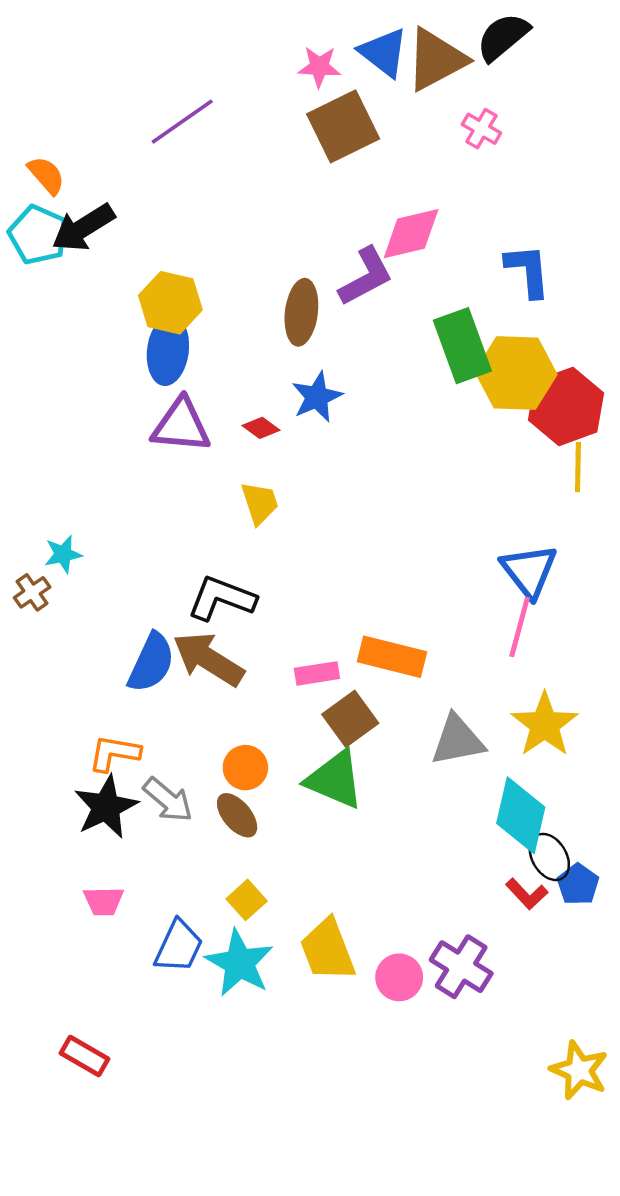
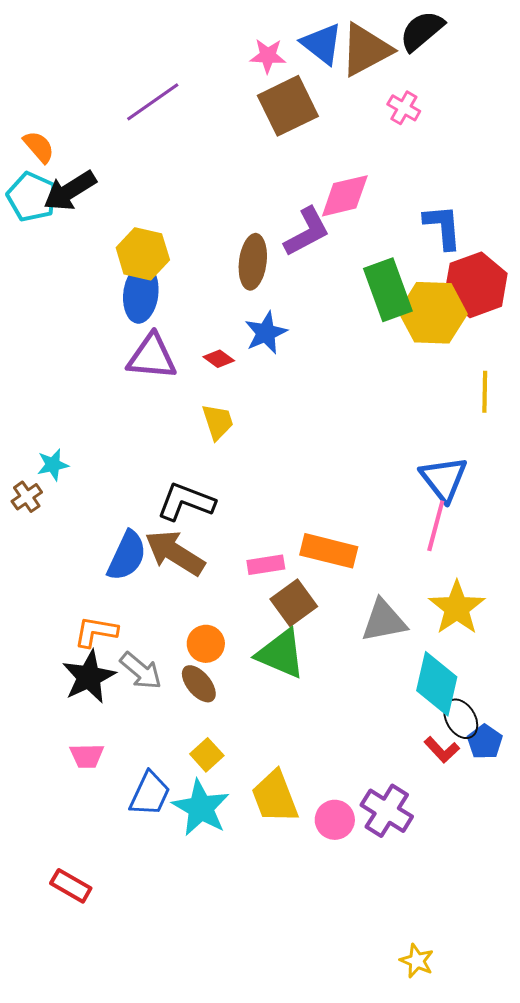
red hexagon: (566, 406) -> (476, 285), moved
yellow star: (579, 1070) -> (417, 961), moved, size x0.7

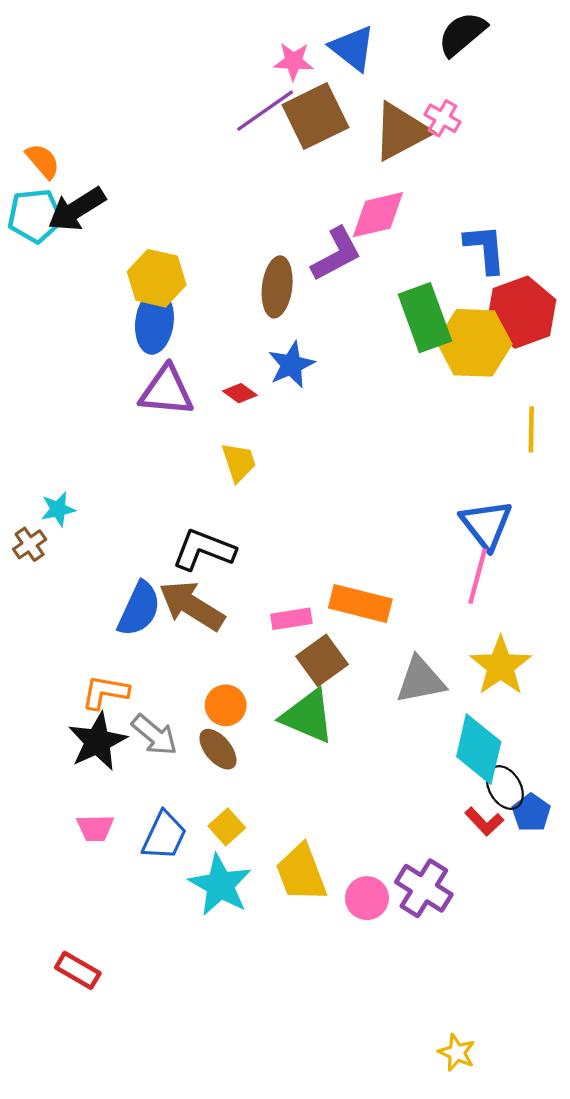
brown triangle: (366, 50) -> (401, 131), moved
purple line: (153, 102) -> (265, 111), moved
cyan pentagon: (32, 197) -> (35, 216), turned -30
blue trapezoid: (150, 794) -> (164, 836), moved

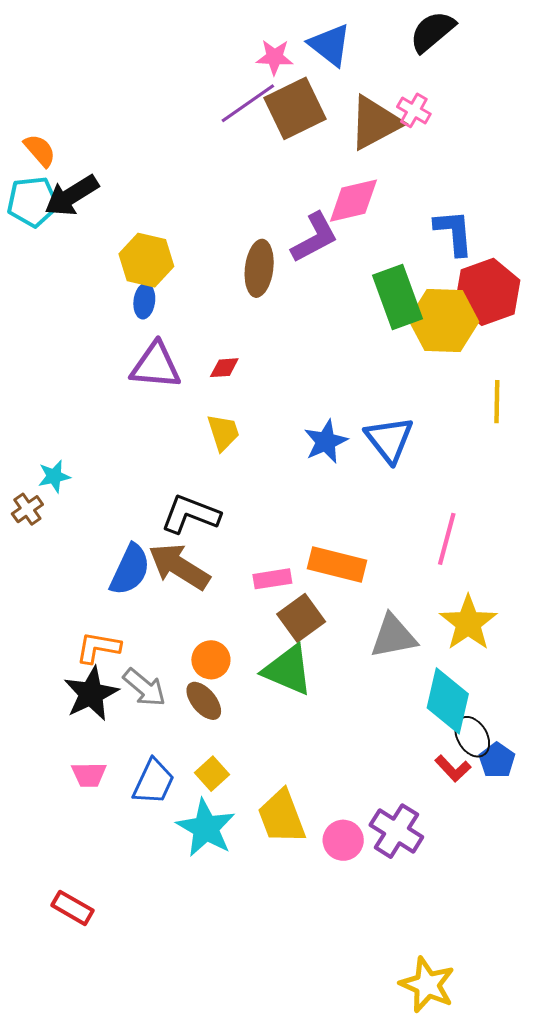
blue ellipse: (154, 322) -> (144, 301), size x0.6
blue star: (291, 365) -> (326, 442), moved
red diamond: (240, 393) -> (224, 368), turned -40
blue triangle: (486, 525) -> (389, 439), moved
yellow star: (457, 1053) -> (427, 985), size x1.6

